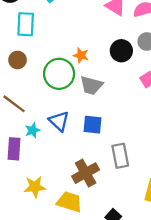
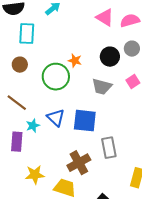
gray trapezoid: (91, 85) -> (102, 87), moved
blue square: (93, 125) -> (85, 121), size x1.4

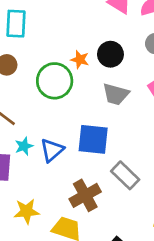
black circle: (110, 57) -> (110, 54), moved
blue triangle: (56, 118) -> (52, 150), moved, turned 36
gray rectangle: (109, 148) -> (125, 175), turned -35

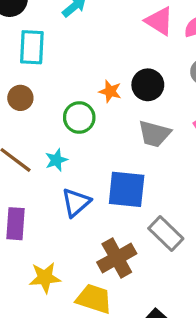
green circle: (55, 81) -> (79, 117), size x0.7
cyan star: (24, 146) -> (56, 160), moved

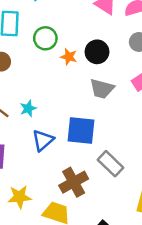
green circle: (79, 117) -> (45, 38), moved

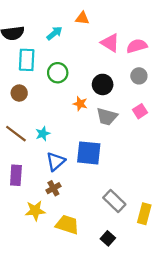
orange star: (69, 57) -> (80, 104), moved
gray rectangle: (111, 164) -> (114, 201), moved
brown cross: (74, 182) -> (53, 188), moved, size x0.6

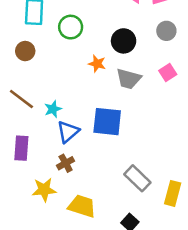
cyan star: (43, 134) -> (53, 109), moved

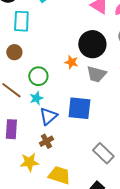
green circle: (71, 27) -> (38, 76), moved
black circle: (124, 41) -> (92, 44), size x1.4

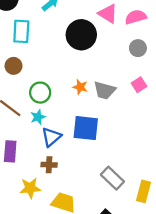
black circle: (92, 44) -> (81, 35), moved
orange star: (71, 62) -> (80, 87), moved
brown cross: (46, 141) -> (49, 165), turned 32

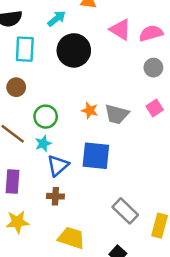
black circle: (81, 35) -> (74, 50), moved
yellow star: (30, 188) -> (17, 222), moved

